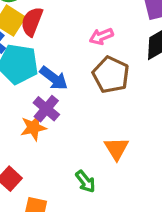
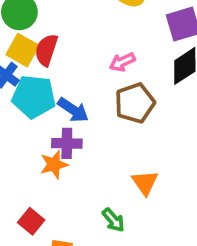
brown pentagon: (111, 75) -> (135, 103), turned 30
purple cross: (46, 109) -> (67, 143), turned -36

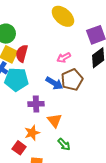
blue arrow: (73, 110) -> (54, 83), moved
orange star: (54, 165) -> (32, 133), moved
orange triangle: (145, 183) -> (55, 121), moved

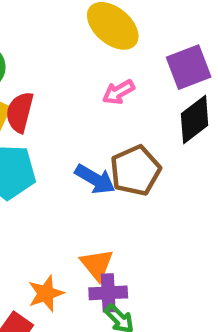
pink arrow: (64, 58) -> (118, 92), moved
purple cross: (36, 104) -> (108, 293), moved

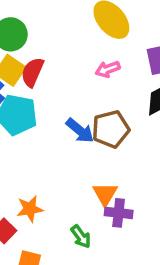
orange triangle: (97, 265) -> (105, 194), moved
purple cross: (108, 293) -> (119, 213), moved

